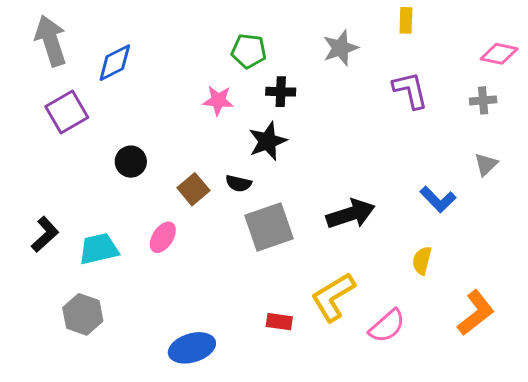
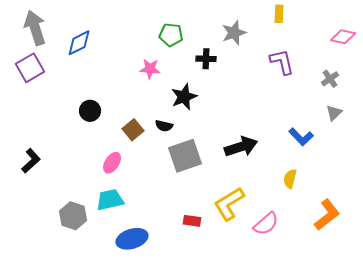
black cross: (281, 92) -> (206, 59), moved
gray cross: (483, 100) -> (330, 79), moved, turned -30
purple square: (67, 112) -> (30, 68), moved
cyan trapezoid: (99, 249) -> (110, 200), moved
gray hexagon: (83, 314) -> (73, 216), moved

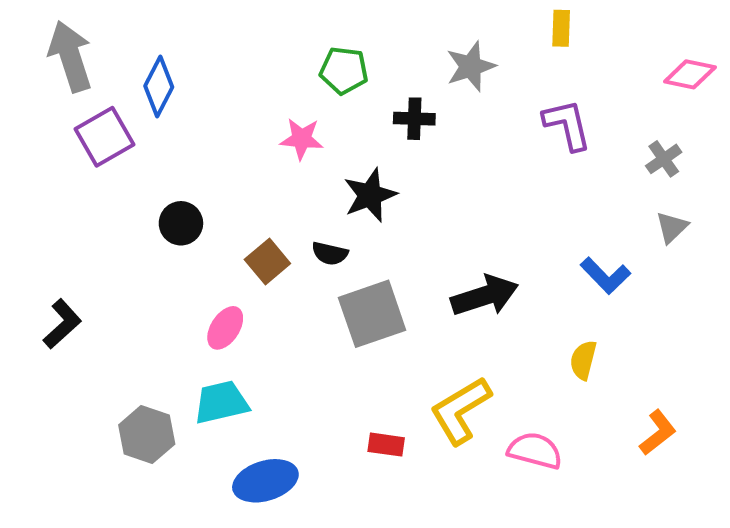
blue diamond: (79, 43) -> (159, 87), turned -36
purple square: (30, 68) -> (104, 137), moved
orange L-shape: (327, 215) -> (658, 433), size x0.7
pink semicircle: (266, 224) -> (535, 451), turned -124

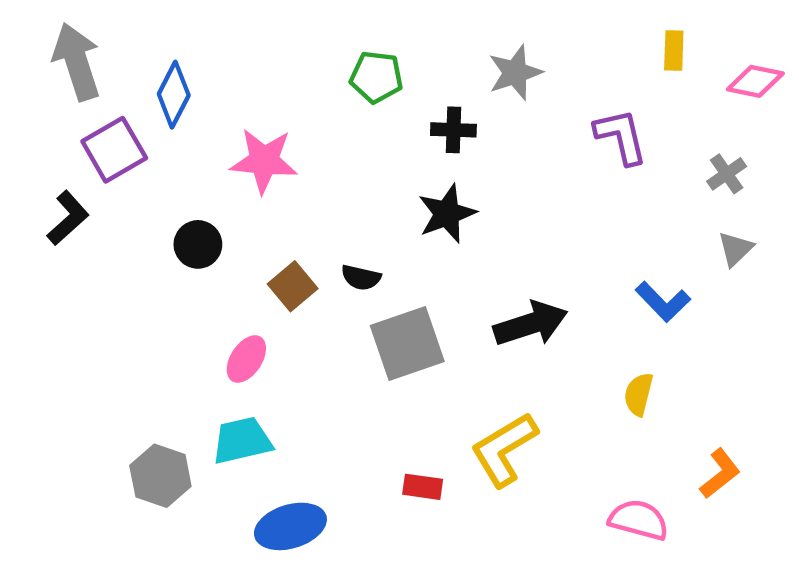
yellow rectangle: (561, 28) -> (674, 51), moved
pink star: (302, 139) -> (264, 161), moved, size x1.4
black star: (370, 195) -> (447, 214), moved
black L-shape: (62, 324) -> (68, 218), moved
pink semicircle: (535, 451) -> (639, 520), moved

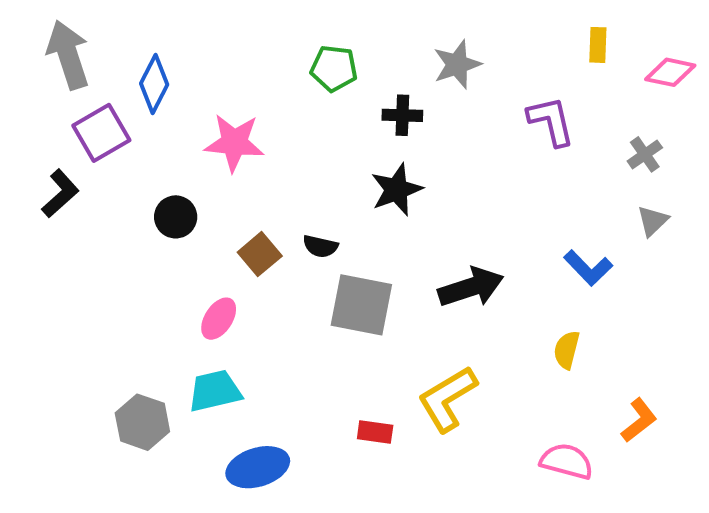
gray square: (407, 344) -> (361, 305), turned 30

